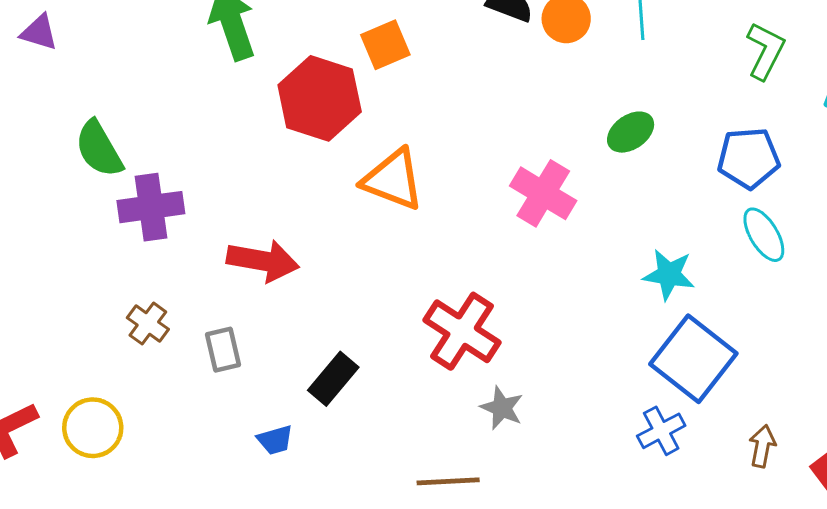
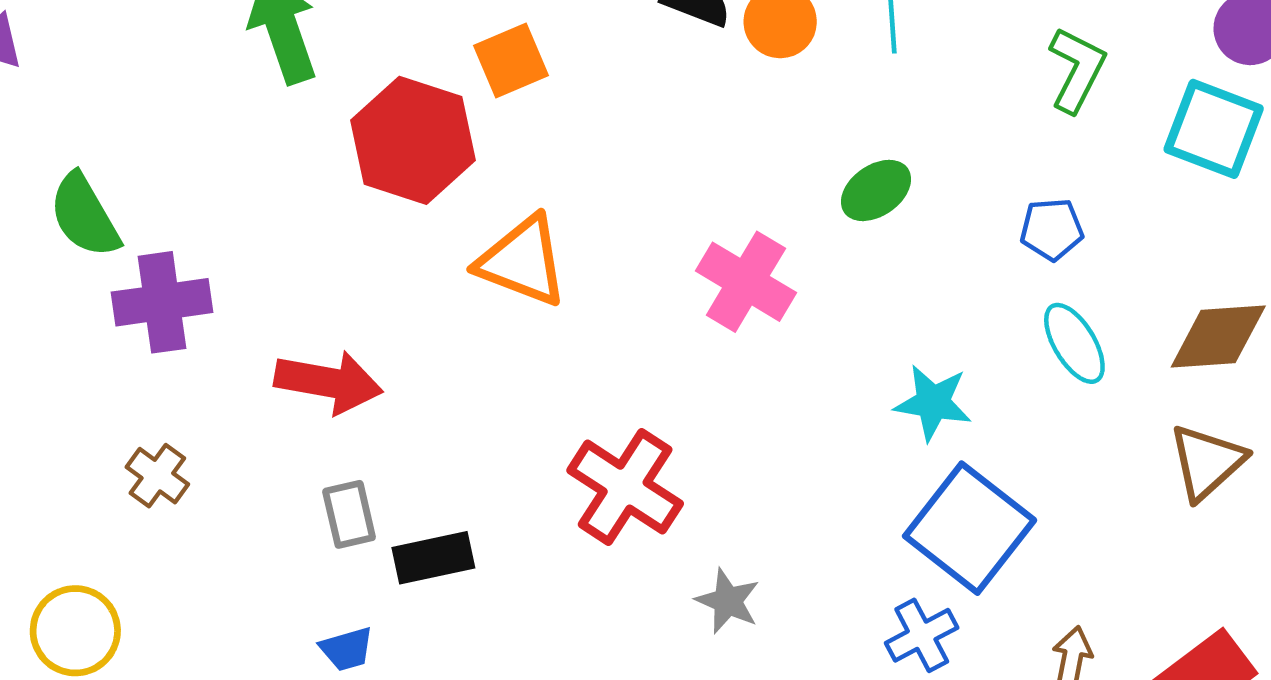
blue pentagon: (749, 158) -> (1052, 229), size x0.7
gray rectangle: (223, 350) -> (349, 514), moved
black rectangle: (333, 379) -> (433, 558), turned 38
gray star: (502, 408) -> (728, 601), moved

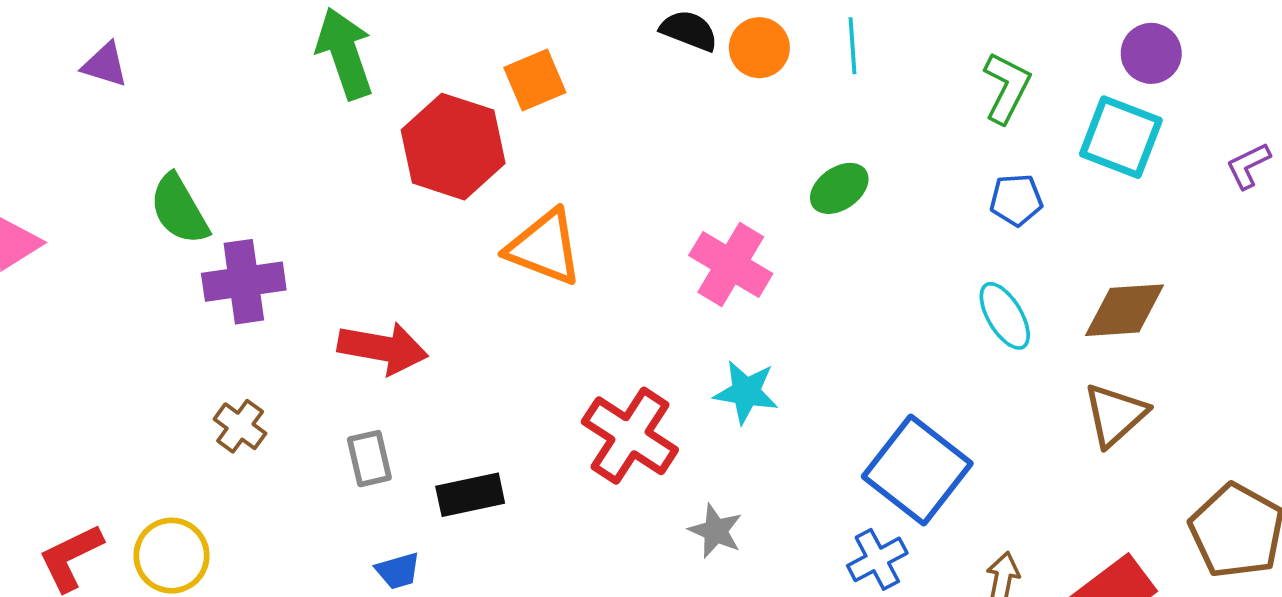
blue pentagon: (1052, 229) -> (1016, 200), moved
cyan star: (933, 403) -> (746, 392), moved
gray rectangle: (349, 514) -> (369, 459), moved

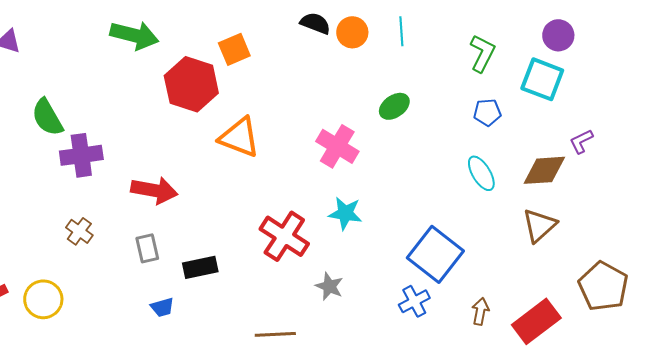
green arrow: (345, 53) -> (134, 35), turned 123
purple L-shape: (1248, 166) -> (581, 141), moved

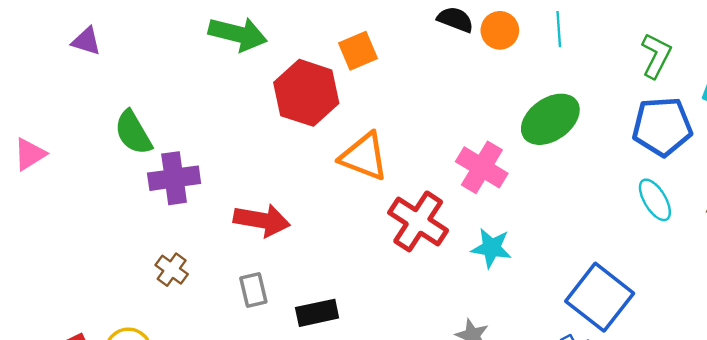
green ellipse: (394, 106) -> (550, 119), size x1.6
blue pentagon: (487, 112) -> (662, 127), size x1.8
red cross: (284, 236) -> (418, 221), moved

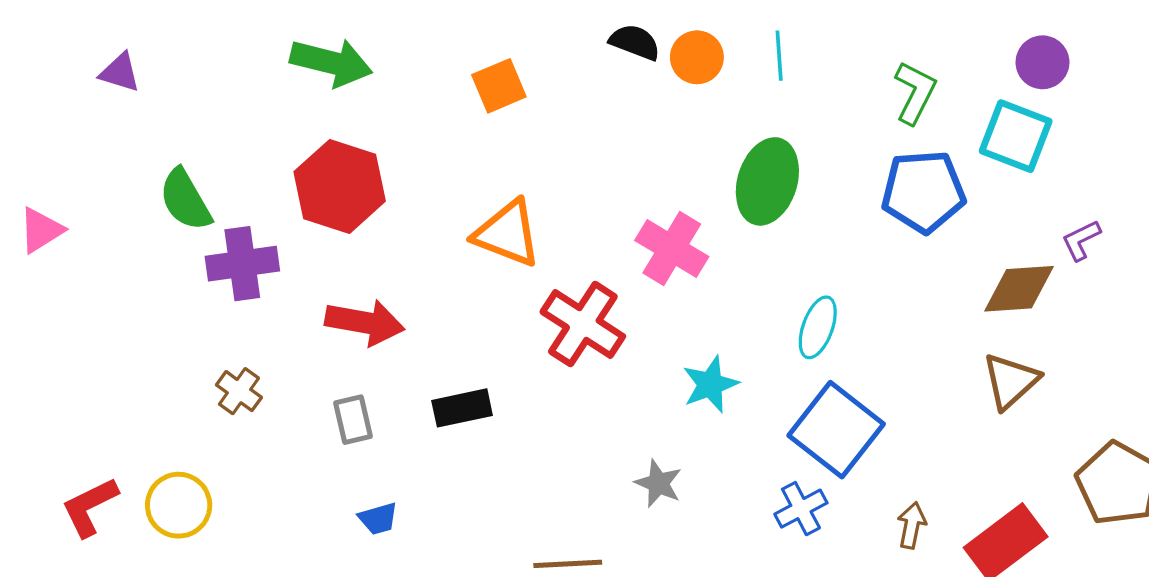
red hexagon: (306, 93) -> (340, 186), moved
green ellipse: (550, 119) -> (767, 181), turned -38
cyan ellipse: (655, 200) -> (818, 327), moved, turned 51
cyan star: (491, 248) -> (710, 384), moved, turned -30
black rectangle: (317, 313) -> (462, 408), moved

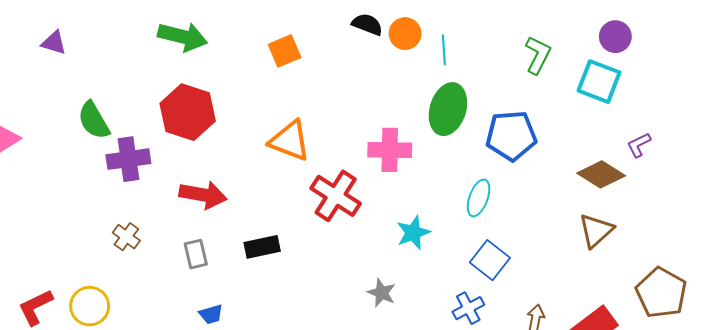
cyan line: (779, 56) -> (444, 50), moved
blue pentagon: (923, 191) -> (511, 136), moved
pink cross: (672, 249) -> (390, 150), turned -30
brown diamond: (1019, 289) -> (601, 174), turned 36
blue square: (836, 430) -> (490, 260), size x0.7

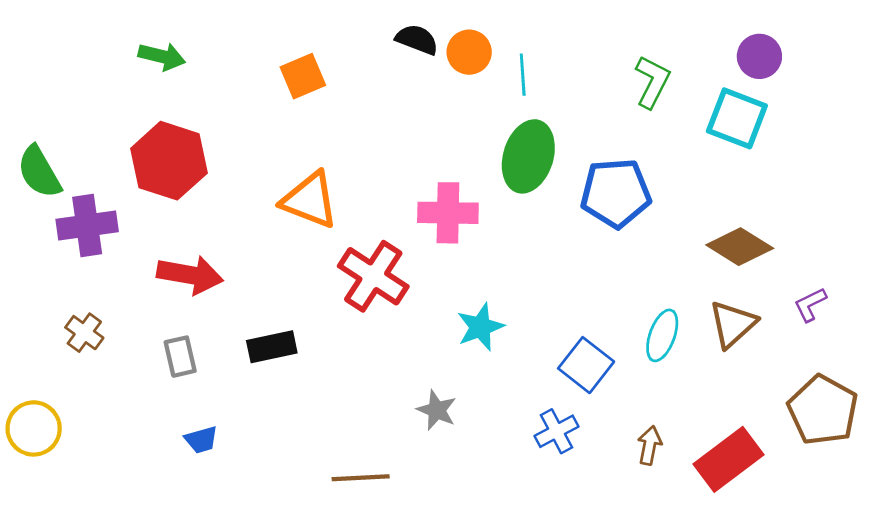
green arrow: (183, 37) -> (162, 56), size x0.7
purple L-shape: (639, 145) -> (810, 304), moved
cyan ellipse: (479, 198) -> (662, 335), moved

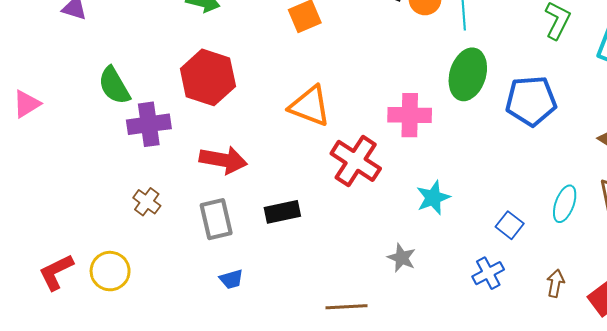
gray rectangle: (180, 357) -> (216, 219), size x1.4
blue square: (586, 365) -> (510, 225), size x0.7

